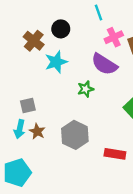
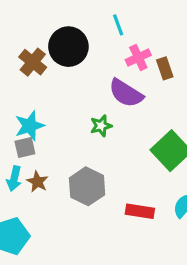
black circle: (61, 29) -> (68, 47), size x1.6
cyan star: (56, 62) -> (30, 126), moved

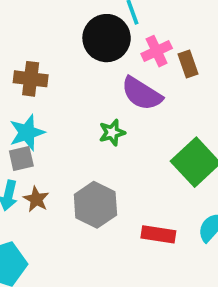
black circle: (68, 47) -> (107, 38), moved
brown cross: (33, 62) -> (31, 79), moved, turned -32

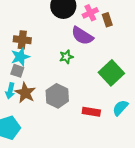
brown cross: (31, 79) -> (22, 40), moved
gray square: (21, 158) -> (17, 71), turned 32
brown star: (36, 199) -> (25, 93), size x1.5

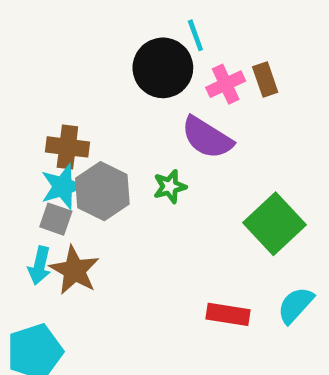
brown rectangle: (107, 20) -> (265, 79), moved
gray hexagon: (57, 96) -> (102, 191), moved

